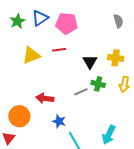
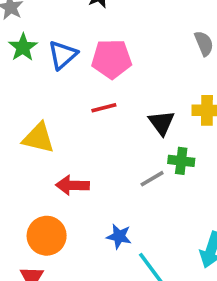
green star: (17, 21) -> (23, 47), moved
yellow triangle: (31, 55) -> (38, 138), moved, turned 42
red arrow: (45, 98) -> (72, 185), moved

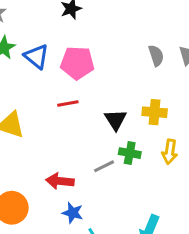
blue triangle: (63, 55) -> (36, 56), turned -44
red arrow: (72, 185) -> (60, 181), moved

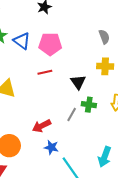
yellow cross: (155, 112) -> (105, 66), moved
gray line: (104, 166) -> (72, 114), turned -32
red arrow: (60, 181) -> (42, 126), turned -30

